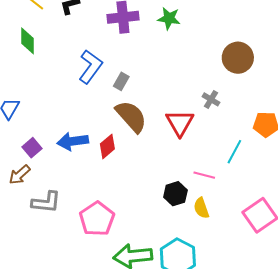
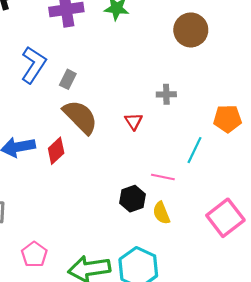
brown circle: (238, 58) -> (191, 30), moved
gray cross: (211, 99) -> (166, 94), turned -30
red triangle: (180, 123) -> (134, 121), size x0.6
pink pentagon: (97, 219) -> (34, 254), moved, size x0.7

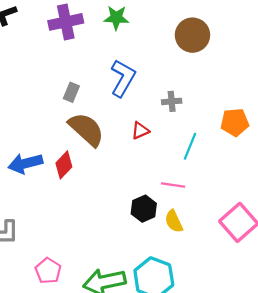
blue L-shape: (33, 65) -> (123, 78), moved
red triangle: (134, 121) -> (140, 131), turned 42
cyan line: (194, 150) -> (190, 146), moved

